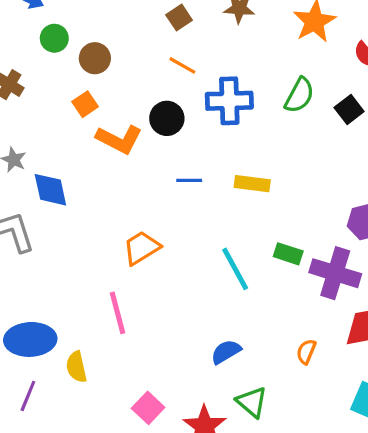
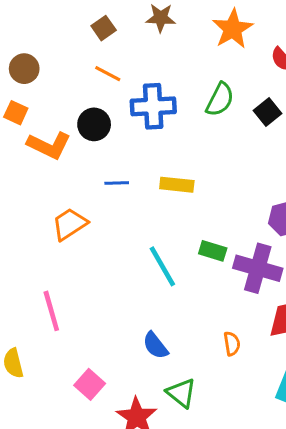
orange square: (85, 104) -> (16, 113), turned -30
orange trapezoid: (141, 248) -> (70, 224), moved
blue semicircle: (226, 352) -> (155, 346), turned -96
orange semicircle: (306, 352) -> (232, 344), turned 150
pink square: (148, 408) -> (90, 384), moved

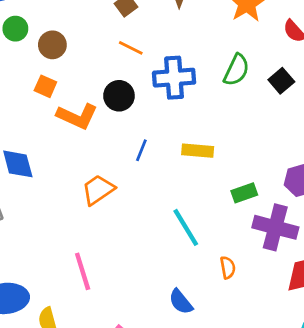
blue line: (117, 183) -> (141, 150), turned -65
green rectangle: (213, 251) -> (244, 193), moved, turned -35
orange semicircle: (232, 344) -> (228, 267), moved

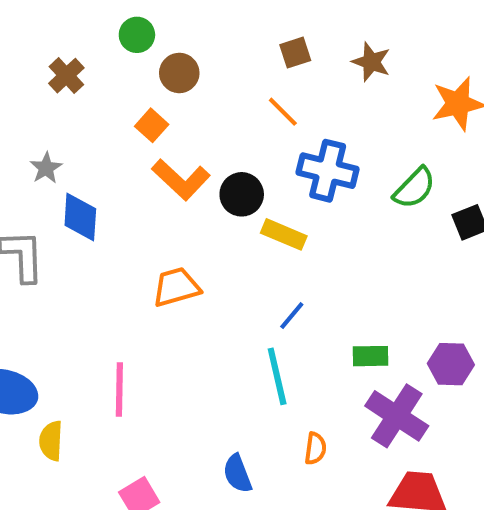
black circle: (119, 96) -> (242, 194), moved
blue line: (141, 150) -> (292, 316), moved
yellow rectangle: (198, 151) -> (284, 234), moved

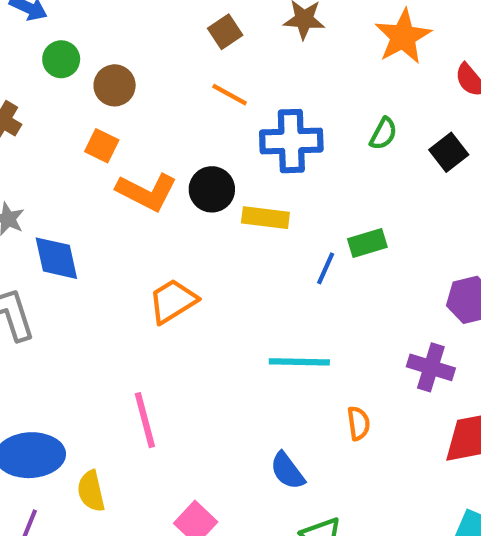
green semicircle: (414, 188) -> (383, 134), size x0.7
blue line: (292, 316) -> (326, 268), moved
green rectangle: (371, 356) -> (367, 243), moved
cyan line: (277, 376) -> (299, 362), turned -60
purple cross: (397, 416) -> (431, 367), size x0.7

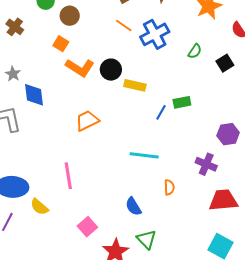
blue cross: (291, 141) -> (155, 34), moved, turned -32
yellow semicircle: (91, 491) -> (39, 207), turned -42

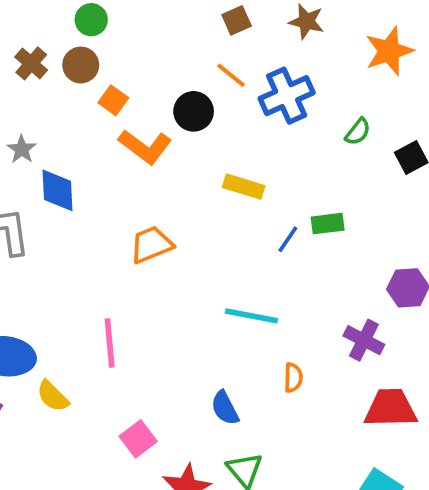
brown circle: (70, 16) -> (81, 65), moved
black circle: (111, 70) -> (194, 111), moved

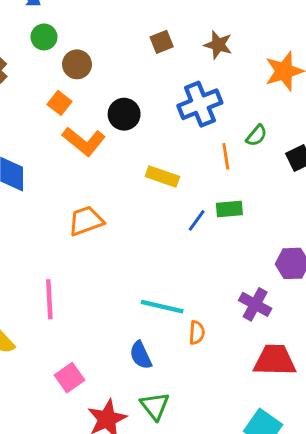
brown circle: (81, 65) -> (77, 64), moved
orange line: (231, 75) -> (226, 156), moved, turned 40
cyan line: (251, 316) -> (162, 307), moved

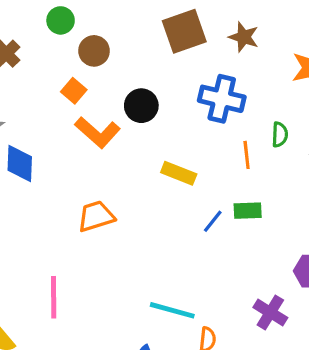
brown square: (162, 42) -> (184, 31), size x1.8
blue cross: (200, 104) -> (222, 99), turned 33
green semicircle: (256, 136) -> (280, 135), turned -40

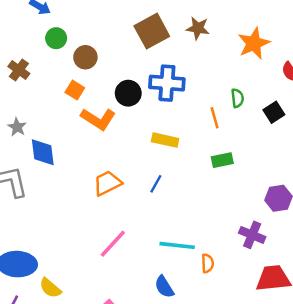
blue cross: (222, 99) -> (167, 83), moved
blue line: (213, 221) -> (156, 184), moved
pink line: (54, 297) -> (113, 244), moved, turned 52

